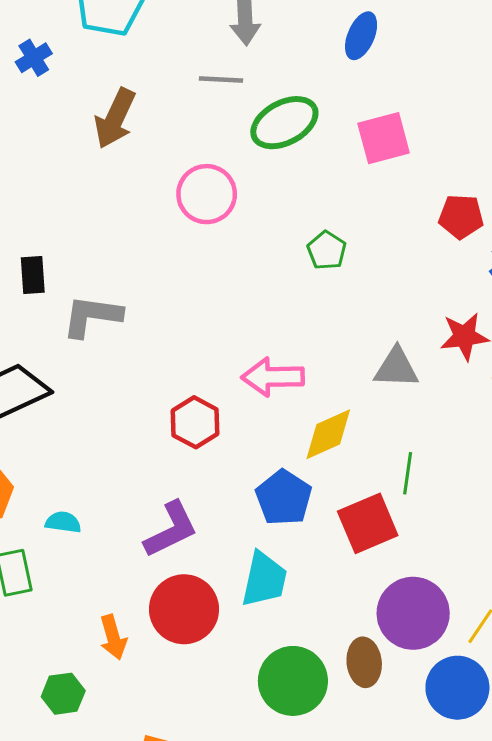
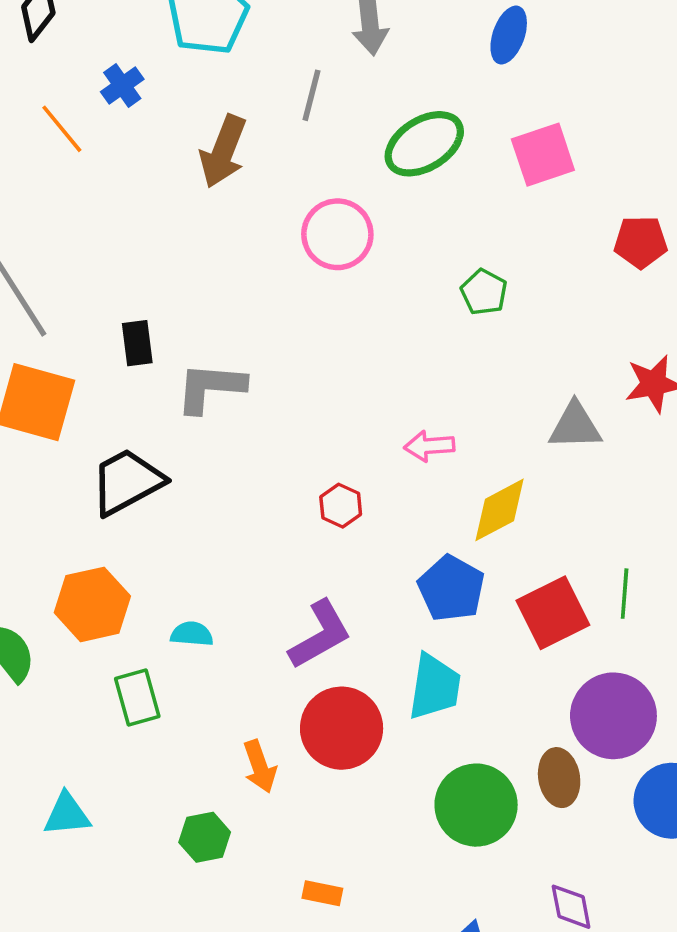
gray line: (221, 80) -> (312, 95), moved, turned -75
pink arrow: (273, 377) -> (429, 446), size x0.7
red hexagon: (195, 422) -> (341, 506), size x0.7
green line: (408, 473) -> (625, 594), moved

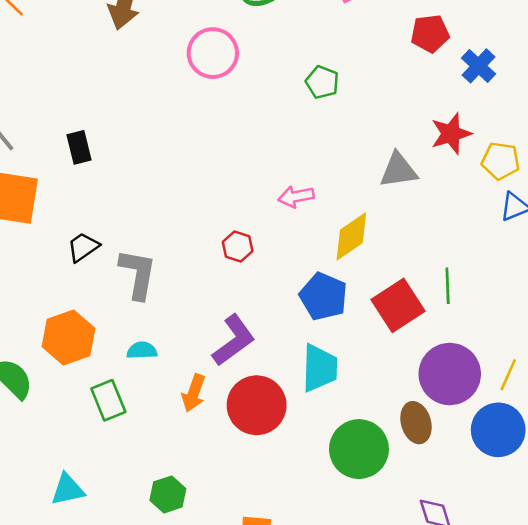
gray L-shape: (210, 387) -> (138, 274), moved, turned 102
black trapezoid: (127, 482) -> (83, 247), size x0.6
orange arrow: (260, 766) -> (194, 393), moved, turned 45

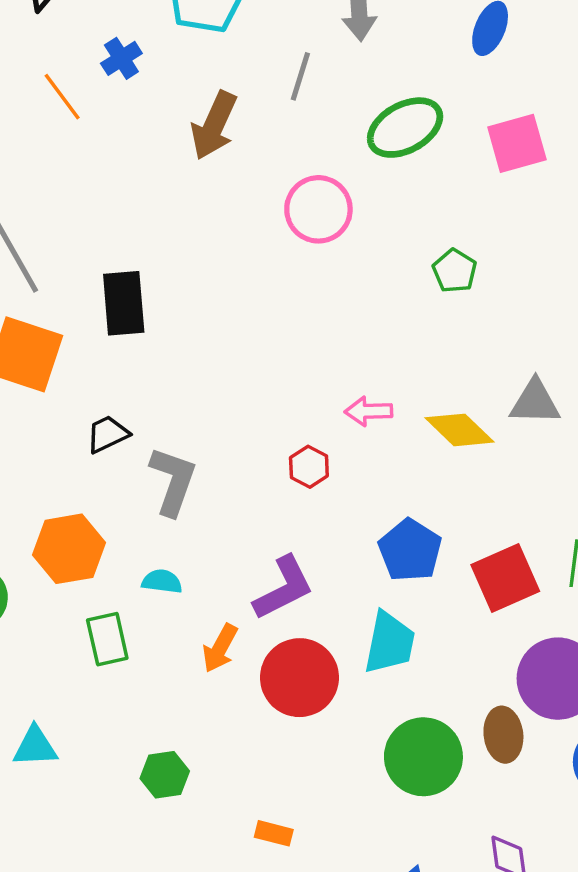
black rectangle: (79, 147) -> (124, 303), size x1.5
pink arrow: (296, 197) -> (369, 411), moved
yellow diamond: (351, 236) -> (460, 430), moved, turned 69

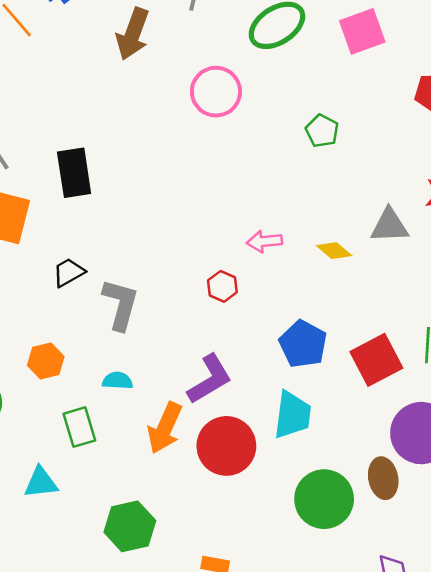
yellow diamond: (460, 430) -> (334, 251), size x0.7
orange hexagon: (69, 549) -> (46, 361), size x0.7
orange arrow: (220, 648) -> (165, 428), size x1.4
cyan triangle: (35, 747) -> (41, 483), moved
green hexagon: (165, 775) -> (130, 526), size x1.4

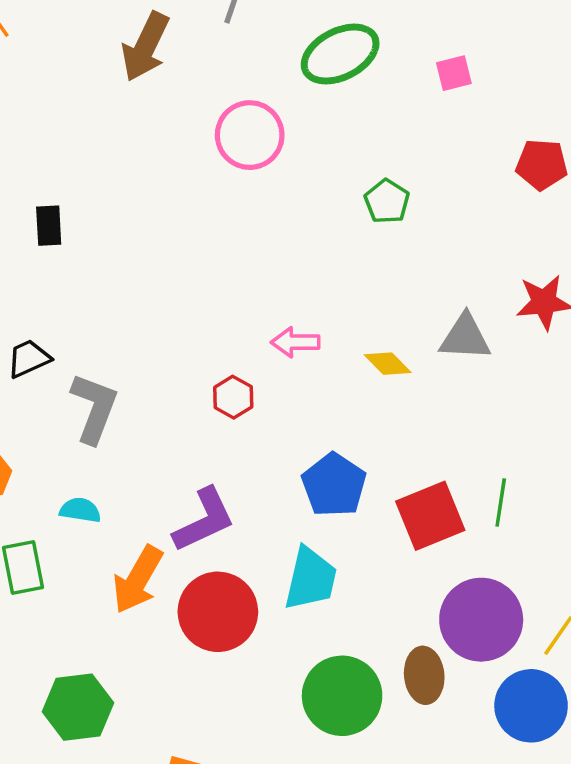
pink square: (362, 31) -> (454, 73), size x0.6
black rectangle: (74, 173) -> (49, 226), size x0.6

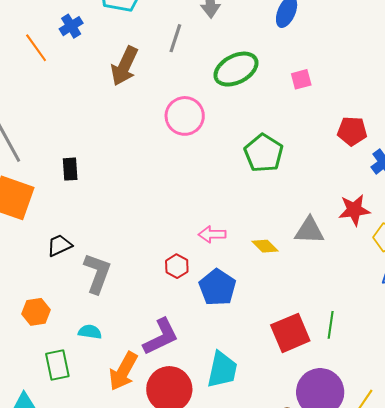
green pentagon: (387, 201) -> (264, 153), size x1.5
blue pentagon: (334, 485) -> (217, 287), moved

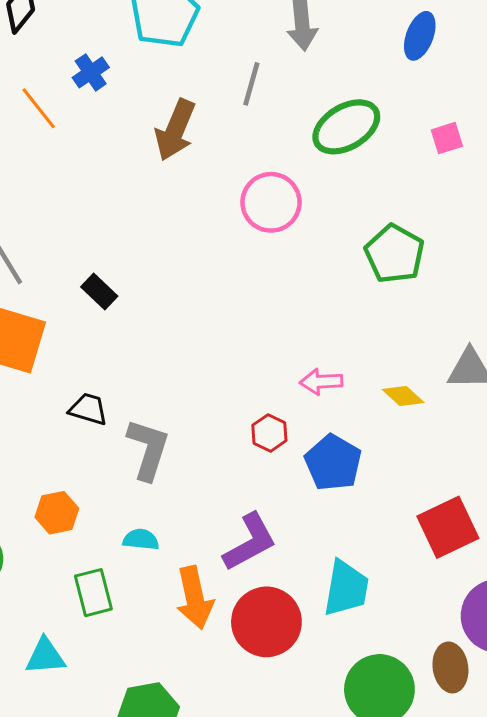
black rectangle: (70, 169) -> (99, 292), turned -40
black trapezoid: (59, 245) -> (88, 409), turned 44
orange arrow: (123, 371) -> (195, 598), turned -39

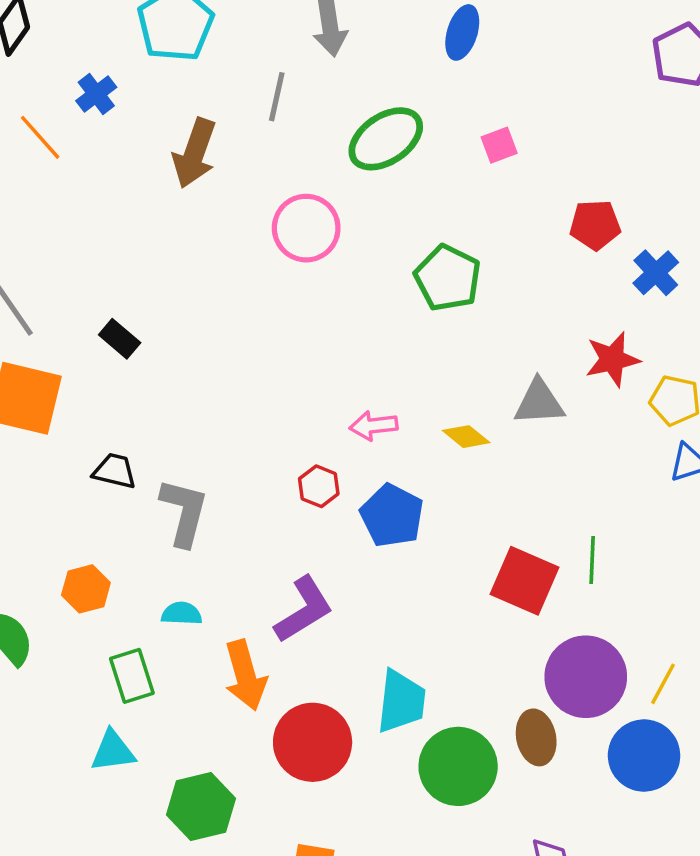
red square: (448, 527) -> (524, 581), turned -38
cyan trapezoid: (346, 588) -> (401, 701), moved
red circle: (266, 622) -> (313, 742), moved
cyan triangle: (45, 656) -> (113, 751), moved

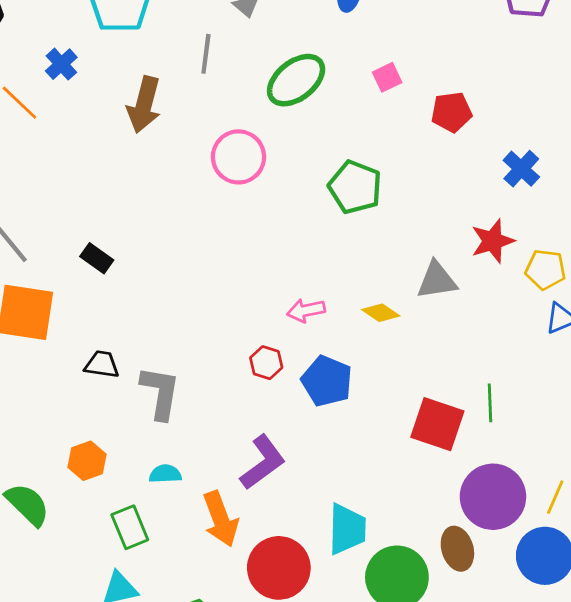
red pentagon: (595, 225) -> (451, 112), moved

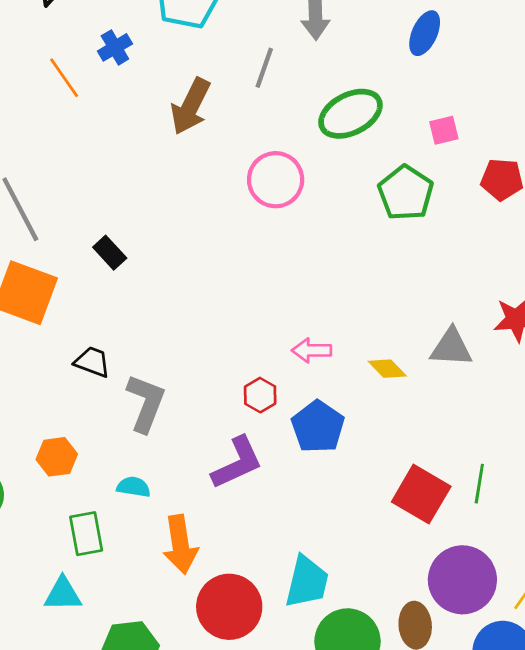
green pentagon: (355, 187) -> (406, 193), moved
purple L-shape: (263, 462) -> (237, 463), moved

